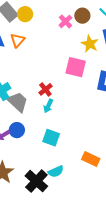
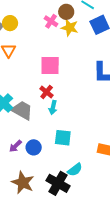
yellow star: (90, 44) -> (70, 28), moved
pink square: (76, 67) -> (50, 66), moved
blue circle: (17, 130) -> (34, 147), moved

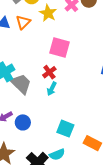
yellow star: (70, 28) -> (48, 13), moved
cyan square: (63, 138) -> (65, 129), moved

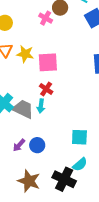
yellow star: (48, 13) -> (25, 54), moved
cyan arrow: (52, 89) -> (41, 106), moved

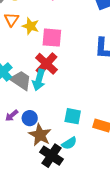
red cross: (46, 89) -> (46, 64), size x1.6
cyan arrow: (41, 106) -> (39, 80), size x1.5
brown star: (29, 181) -> (40, 135), moved

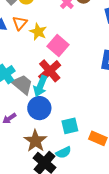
pink square: (52, 38) -> (58, 45), turned 30
cyan square: (73, 116) -> (70, 126), turned -30
blue circle: (30, 118) -> (39, 108), moved, size x1.5

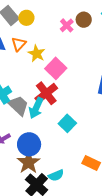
blue circle: (39, 108) -> (29, 144), moved
cyan square: (70, 126) -> (67, 123), moved, turned -36

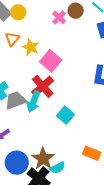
gray trapezoid: (18, 105) -> (16, 100), turned -60
blue circle: (29, 144) -> (17, 163), moved
brown star: (29, 162) -> (43, 159), moved

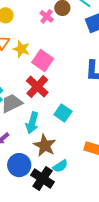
cyan arrow: (33, 102) -> (32, 123), moved
brown star: (43, 159) -> (45, 145), moved

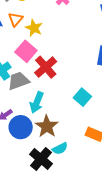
pink square: (43, 60) -> (26, 51), moved
cyan square: (63, 113) -> (82, 97), moved
blue circle: (19, 165) -> (21, 127), moved

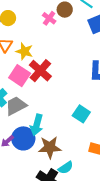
red cross: (46, 67) -> (40, 71), moved
brown star: (47, 126) -> (50, 147), turned -30
blue circle: (21, 127) -> (23, 138), moved

